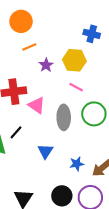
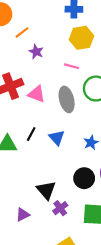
orange line: (29, 47) -> (22, 32), moved
yellow hexagon: (74, 60) -> (81, 38), moved
black line: (16, 132) -> (31, 134), moved

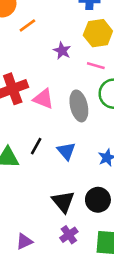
purple star: (36, 52) -> (62, 51), moved
pink line: (72, 66) -> (96, 66), moved
black triangle: (46, 190) -> (63, 202), moved

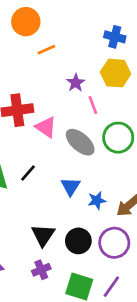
pink line: (96, 66) -> (93, 105), moved, turned 42
gray ellipse: (79, 106) -> (80, 142), turned -48
blue triangle: (66, 151) -> (71, 186), moved

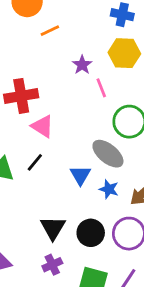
pink triangle: (46, 127) -> (42, 126), moved
gray ellipse: (80, 142) -> (108, 154), moved
blue star: (97, 200) -> (109, 189), turned 30

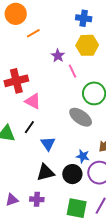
blue triangle: (80, 175) -> (48, 144), moved
blue star: (109, 189) -> (83, 156), moved
black triangle: (53, 228) -> (45, 172), turned 48
purple cross: (52, 265) -> (37, 199), moved, turned 32

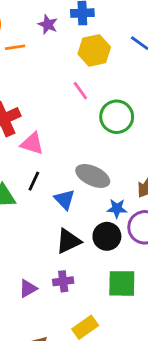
orange line: (33, 33) -> (15, 47), turned 32
purple star: (58, 56) -> (48, 24), moved
gray ellipse: (81, 117) -> (93, 176), moved

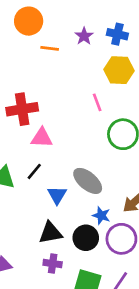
pink triangle: (32, 144) -> (42, 138), turned -30
purple cross: (63, 281) -> (53, 264), moved

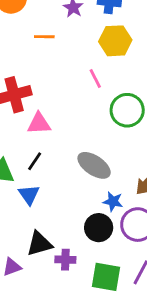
orange line: (50, 48) -> (44, 37), moved
blue triangle: (57, 195) -> (29, 195), moved
black triangle: (50, 233) -> (39, 244), moved

